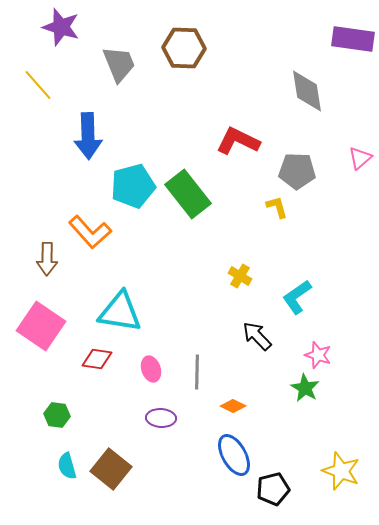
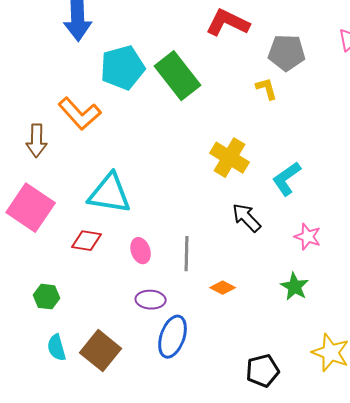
yellow cross: (240, 276) -> (230, 158), size x1.6
green star: (305, 388) -> (295, 287), moved
blue ellipse: (234, 455) -> (173, 337), moved, turned 48

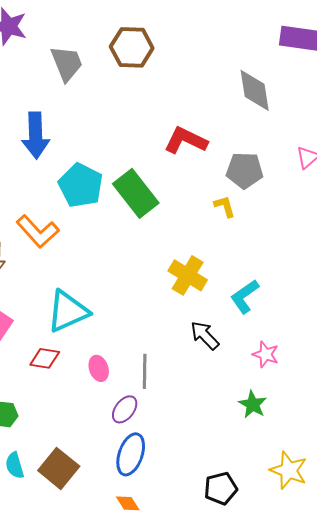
cyan pentagon: (123, 68) -> (81, 185), turned -30
cyan triangle: (110, 194) -> (68, 311), turned -33
orange diamond: (223, 288) -> (128, 503), moved, turned 30
purple ellipse: (151, 300) -> (125, 409), moved, turned -56

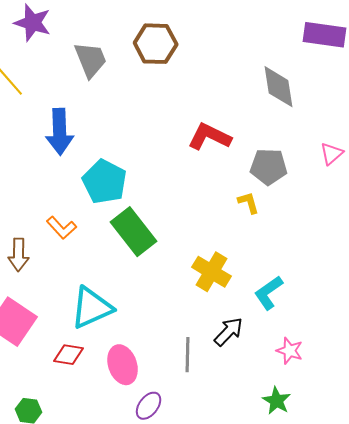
green rectangle: (136, 193) -> (134, 232), moved
orange L-shape: (38, 231) -> (62, 228), size x0.7
black arrow: (205, 335) -> (229, 332), turned 88
pink ellipse: (99, 368) -> (123, 365), size x1.5
gray line: (145, 371) -> (188, 355), moved

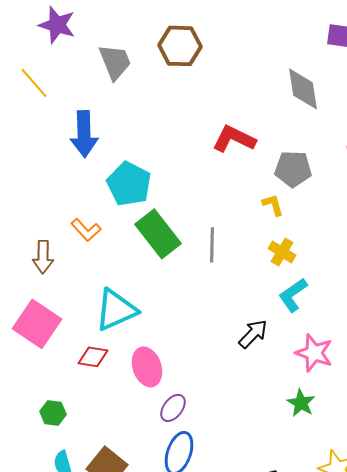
yellow cross: (212, 272) -> (282, 252), moved, size x0.7
pink star: (290, 351) -> (314, 353), size x1.4
gray line: (188, 355) -> (212, 245), moved

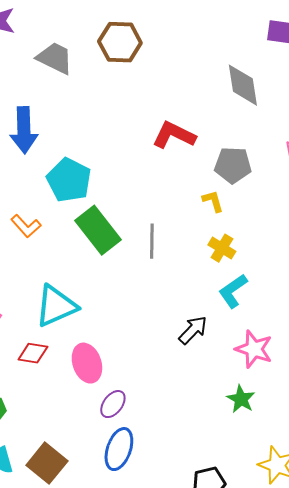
gray trapezoid: (115, 62) -> (55, 58), turned -42

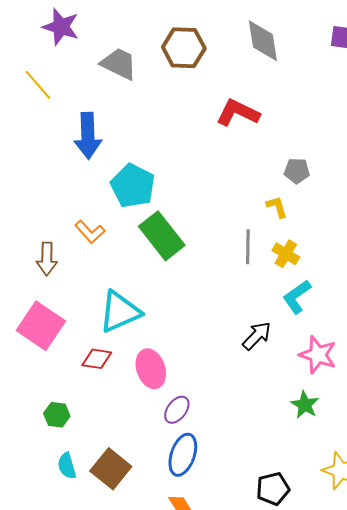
gray diamond: (243, 85) -> (263, 41), moved
red L-shape: (174, 135) -> (238, 113), moved
gray pentagon: (233, 165) -> (297, 171), size x0.7
gray line: (152, 241) -> (248, 247), moved

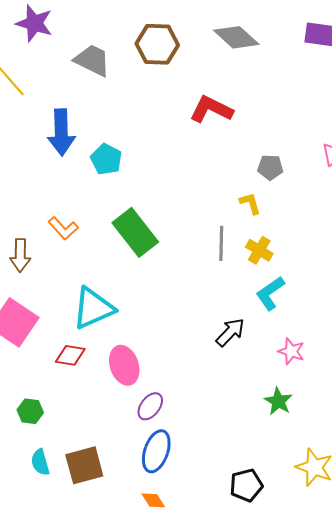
gray diamond: (263, 41) -> (236, 37), turned -39
cyan pentagon: (133, 186) -> (106, 159), moved, size x0.7
pink star: (318, 355) -> (291, 351), size x0.7
brown square: (111, 469) -> (84, 465), turned 36

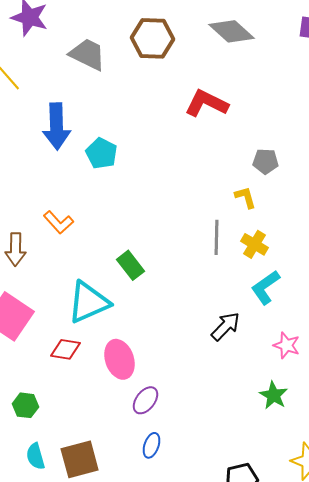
green rectangle: (135, 232) -> (130, 265), moved, size x0.6
blue ellipse: (156, 451) -> (152, 445), size x0.6

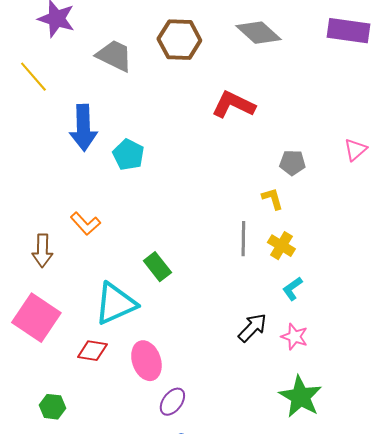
cyan L-shape: (266, 287) -> (292, 289), size x0.7
pink star: (286, 345) -> (294, 337), moved
green star: (274, 395) -> (300, 397), size x1.5

